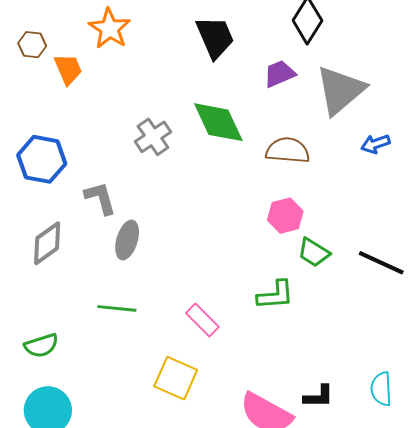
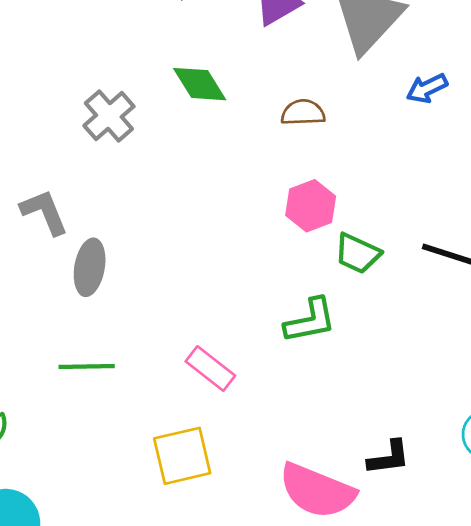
green diamond: (218, 122) -> (200, 84), size x0.7
brown semicircle: (288, 150) -> (303, 113), size x0.7
yellow square: (176, 378) -> (182, 456), turned -30

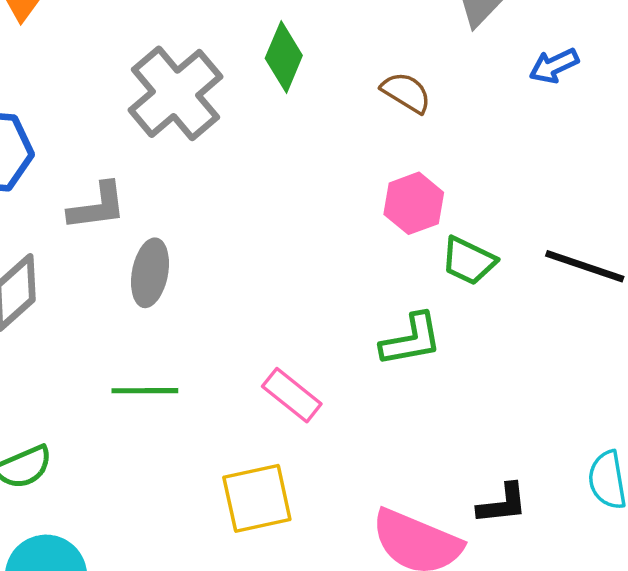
green diamond: (200, 84) -> (284, 57), turned 54
brown semicircle: (303, 113) -> (406, 92), turned 33
gray cross: (109, 116) -> (175, 93), size x1.5
gray L-shape: (44, 212) -> (97, 206), turned 104

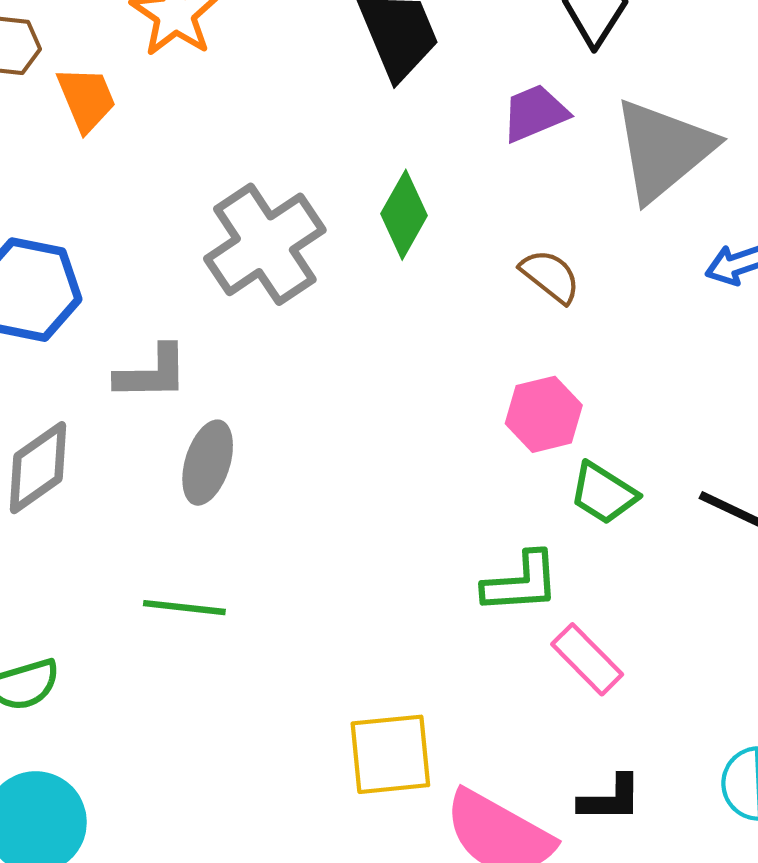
pink rectangle: (292, 395) -> (587, 659), moved
yellow square: (257, 498) -> (390, 754), moved

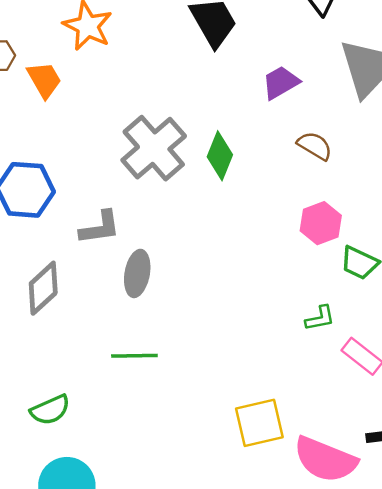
purple trapezoid: (535, 113) -> (281, 82), moved
green diamond: (404, 215) -> (220, 156), moved
green L-shape: (521, 583) -> (320, 318), size x0.7

